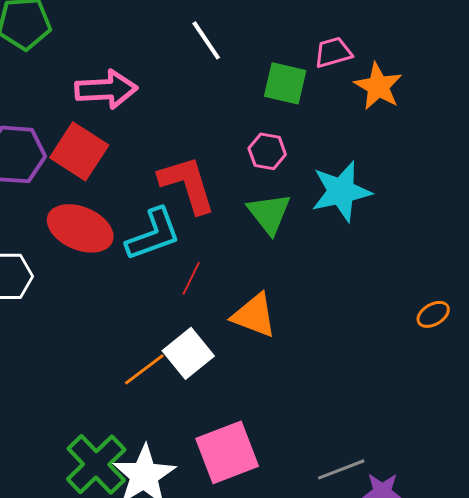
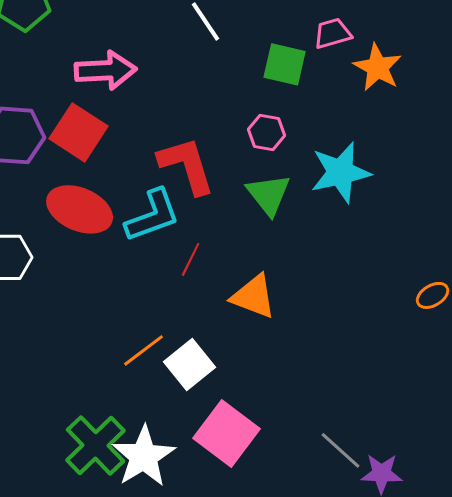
white square: (188, 353) -> (190, 364), moved
pink square: (227, 452) -> (227, 433), turned -32
gray line: (341, 469) -> (341, 450), turned 63

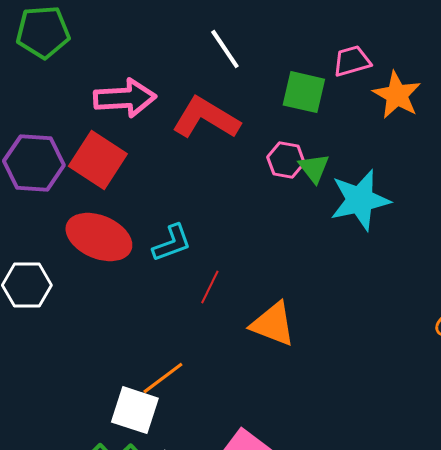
red L-shape: (187, 165) -> (206, 118), moved, turned -42
green triangle: (269, 194) -> (314, 168), moved, size x0.7
cyan L-shape: (153, 215) -> (172, 243), size x0.7
white square: (190, 364) -> (135, 410), moved, turned -33

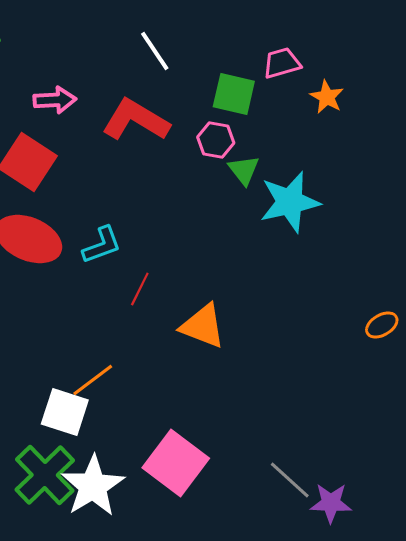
orange star: (397, 95) -> (327, 97), size x0.7
pink arrow: (125, 98) -> (55, 100), size x0.7
pink hexagon: (286, 160) -> (216, 140), moved

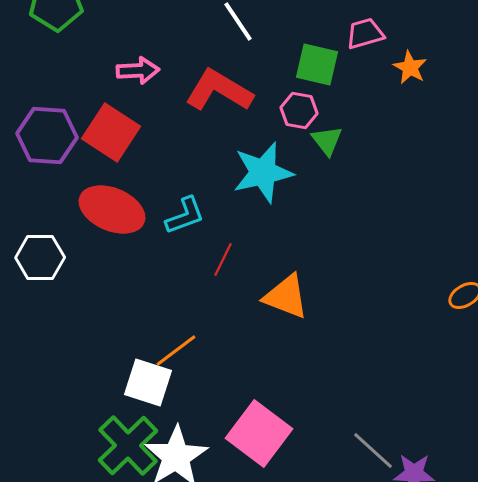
cyan star: (290, 202) -> (263, 172), moved

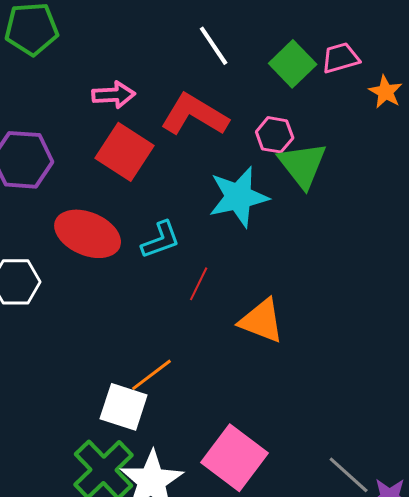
green square: (317, 64) -> (293, 64), moved, turned 33
red square: (111, 132) -> (125, 152), moved
green triangle: (327, 140) -> (303, 165), size x1.6

